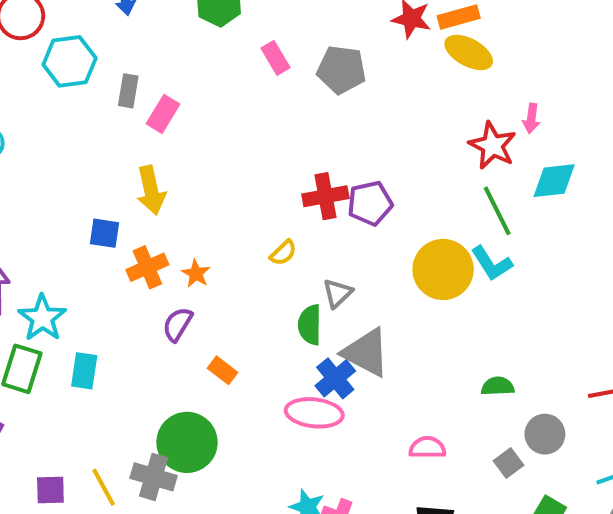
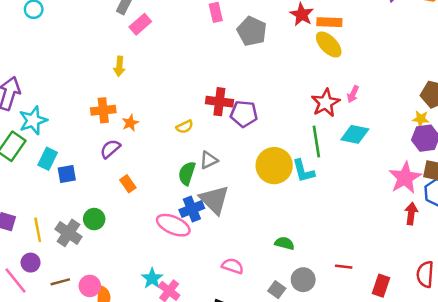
yellow arrow: (151, 190) -> (119, 66), size x0.7
blue square: (104, 233) -> (67, 174), moved, turned -36
green circle: (187, 442) -> (94, 219), size x0.6
gray square: (508, 463) -> (277, 290), turned -35

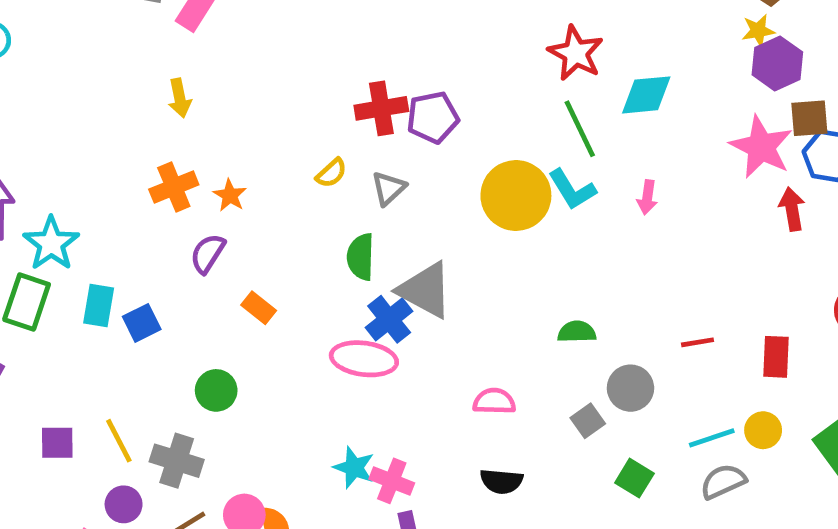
pink arrow: (353, 94) -> (647, 197), moved
gray triangle: (209, 160) -> (389, 188), moved
gray cross: (68, 233) -> (177, 461), moved
gray square: (277, 290) -> (588, 421), turned 35

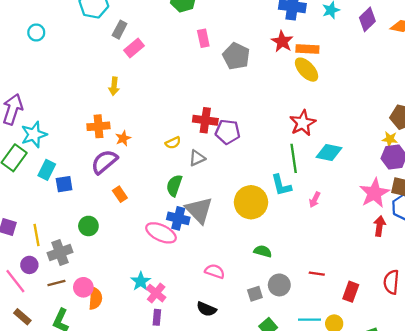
yellow circle: (516, 195) -> (251, 202), moved
purple semicircle: (208, 253) -> (104, 162), size x1.4
blue cross: (389, 319) -> (178, 218), turned 35
gray cross: (177, 461) -> (60, 253), turned 35

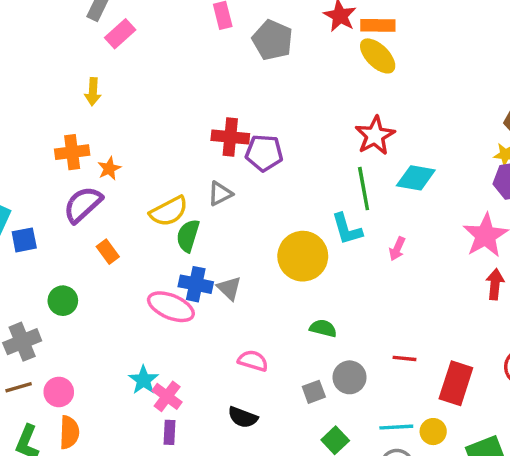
yellow semicircle: (173, 143) -> (169, 211), moved, size x1.6
gray triangle: (199, 210) -> (229, 288), moved, size x0.6
red rectangle: (351, 292) -> (456, 383), size x1.4
orange semicircle: (95, 298) -> (69, 432), moved

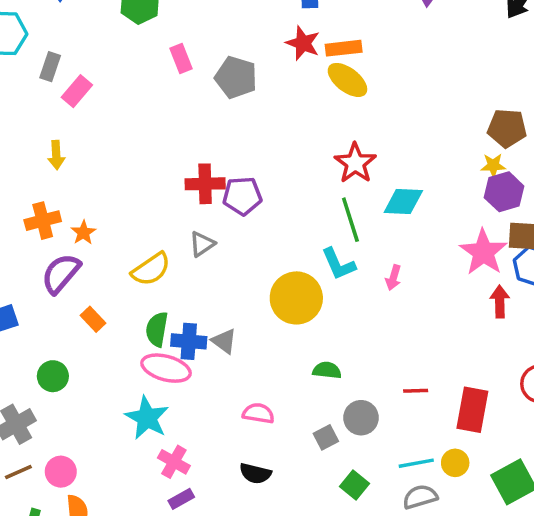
green semicircle: (188, 236) -> (157, 329), moved
cyan star: (143, 380) -> (147, 418), moved, size x1.4
purple rectangle: (170, 432) -> (181, 499), turned 65

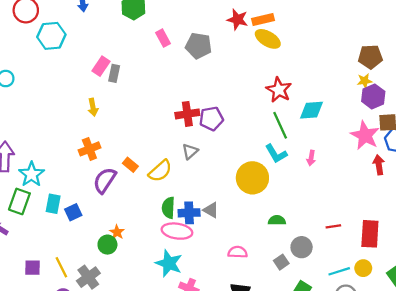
gray rectangle: (50, 67) -> (114, 73), moved
orange star: (83, 233) -> (117, 232), moved
orange rectangle: (93, 319) -> (130, 165), moved

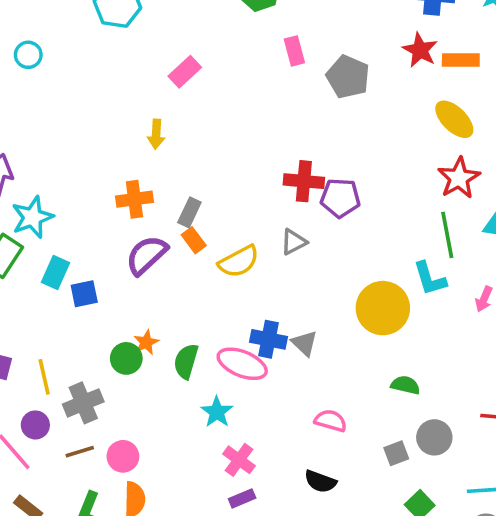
yellow ellipse: (268, 39) -> (454, 119), moved
gray rectangle: (114, 73) -> (189, 212), moved
green semicircle: (168, 208) -> (186, 361), moved
cyan star: (169, 263) -> (217, 412), size x0.7

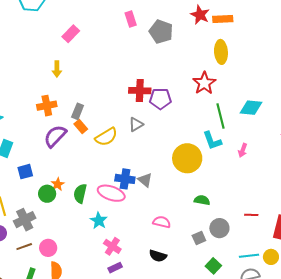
yellow ellipse: (454, 119) -> (221, 52), turned 45
red star: (459, 178) -> (204, 83), moved
blue square: (84, 294) -> (25, 172), moved

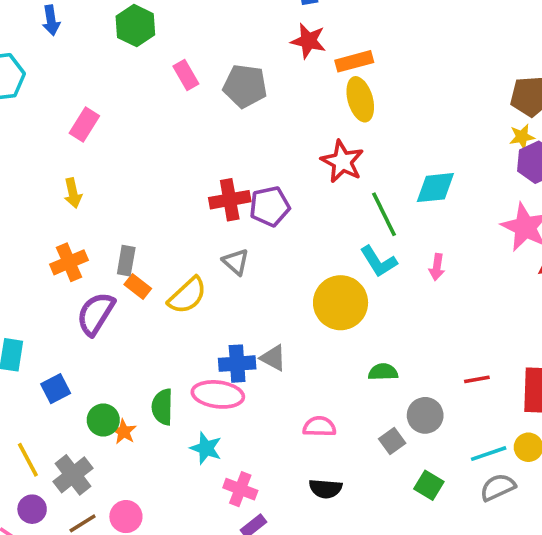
orange rectangle: (223, 19) -> (354, 61), moved
gray triangle: (136, 124) -> (236, 262), turned -35
orange star: (58, 184) -> (124, 432), moved

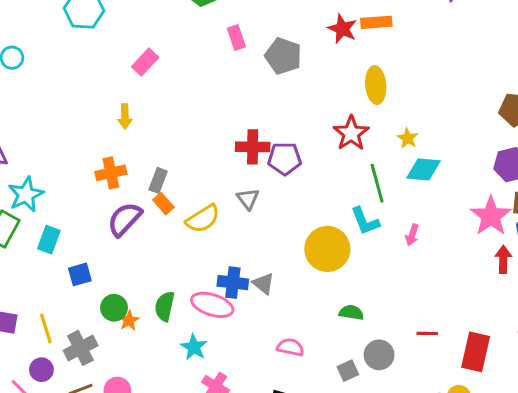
orange rectangle: (354, 61) -> (376, 22), moved
yellow star: (522, 137) -> (408, 138), moved, turned 30

